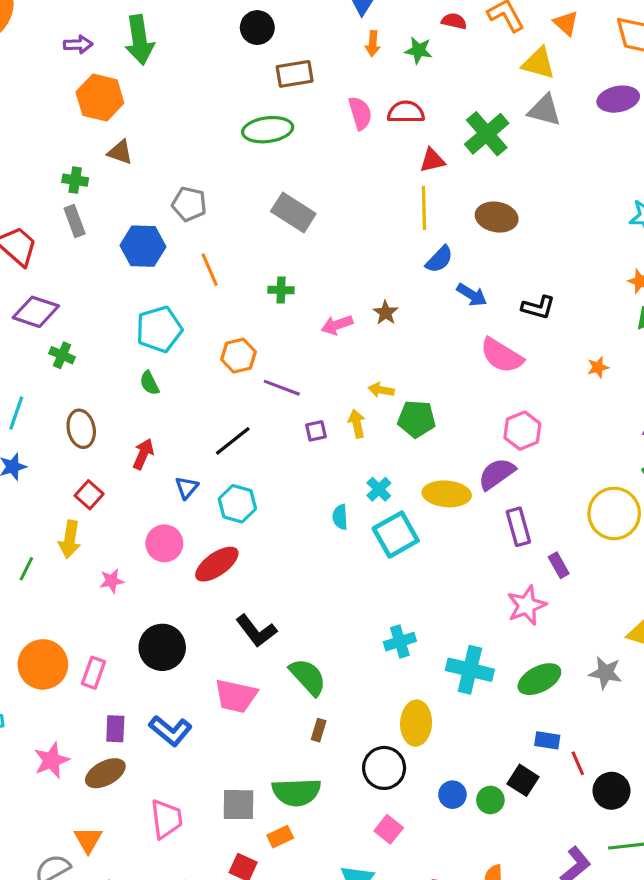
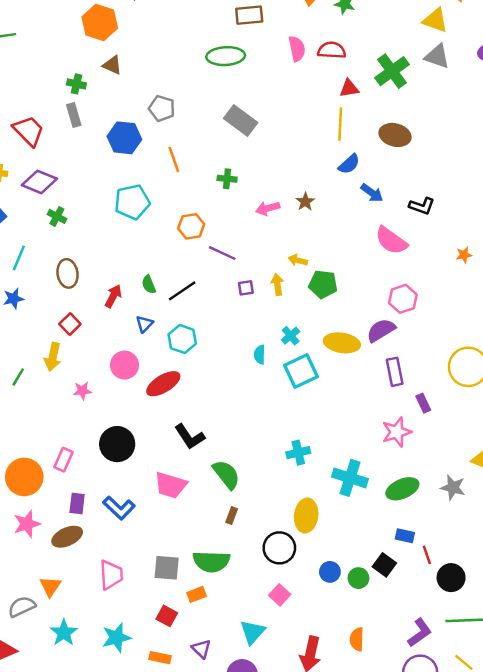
green semicircle: (149, 383) -> (149, 284), moved
orange circle: (43, 664) -> (24, 477), moved

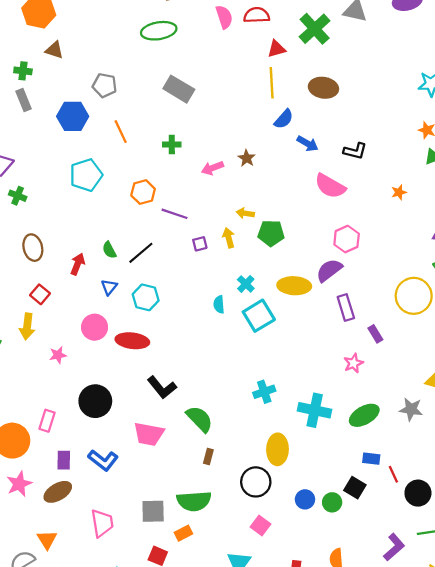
red ellipse: (163, 384) -> (132, 341), turned 44
pink star: (397, 432) -> (353, 363), size x0.7

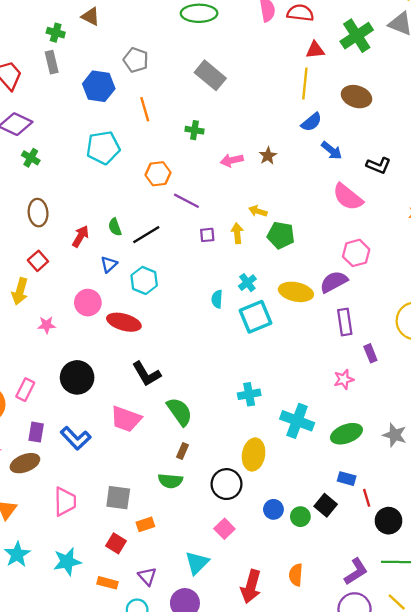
green semicircle: (194, 501) -> (170, 481), moved, size x0.7

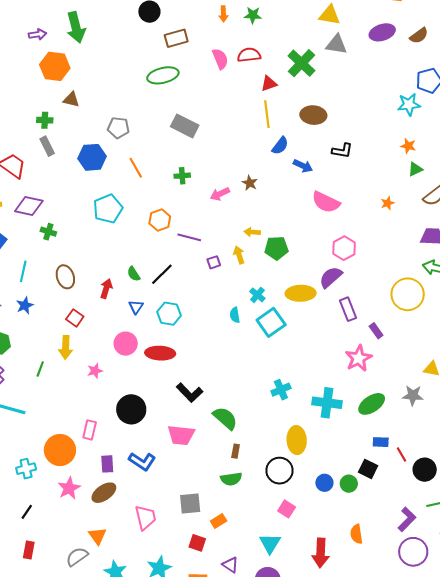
black L-shape: (378, 165) -> (342, 151), moved
pink star: (344, 379) -> (359, 358), size x1.5

